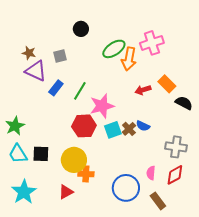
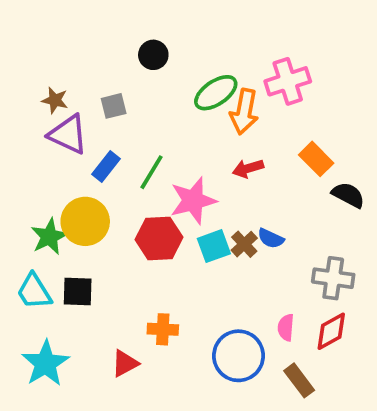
red arrow: (143, 90) -> (248, 168), moved
green star: (15, 126) -> (49, 237), moved
yellow circle: (74, 160) -> (85, 221), moved

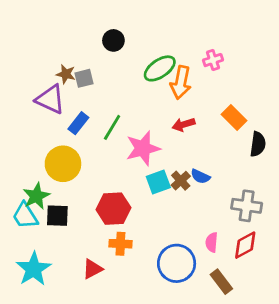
pink cross: (288, 81) -> (213, 60), size x0.6
brown star: (55, 100) -> (66, 74), moved
black semicircle: (348, 195) -> (258, 144), turned 70
green star: (49, 237) -> (36, 196), moved
red hexagon: (159, 238) -> (113, 209), moved

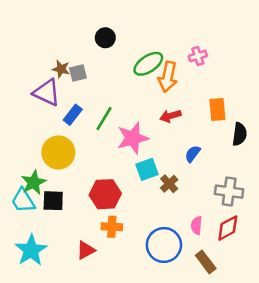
orange rectangle: (234, 118) -> (217, 109), turned 40
blue semicircle: (200, 176) -> (193, 154), moved, turned 102
brown cross: (181, 181) -> (169, 184), moved

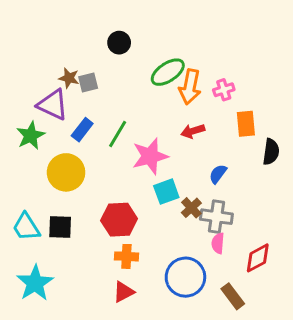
pink cross: (198, 56) -> (224, 90), moved
green star: (34, 182) -> (31, 136), moved
gray cross: (229, 192) -> (216, 217), moved
pink semicircle: (197, 225) -> (218, 243), moved
red triangle: (86, 250) -> (124, 292), moved

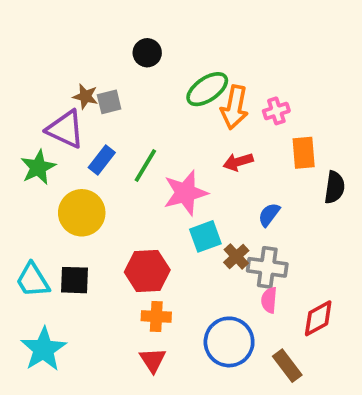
red triangle: (124, 292) -> (153, 360), turned -35

